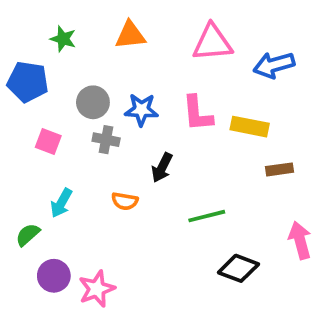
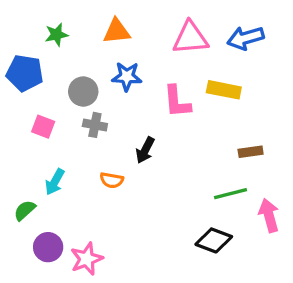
green star: (63, 39) -> (56, 35), turned -30
blue arrow: (274, 65) -> (246, 38), moved
blue star: (141, 110) -> (127, 76), moved
yellow rectangle: (250, 127) -> (224, 90), moved
green line: (207, 216) -> (230, 194), moved

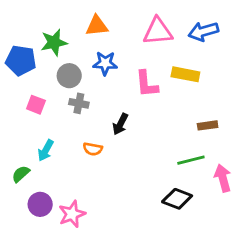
green star: (56, 35) -> (54, 42), moved, size x1.4

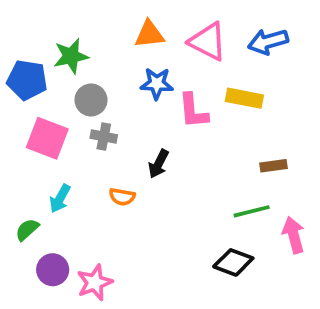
orange triangle: (97, 26) -> (149, 34), moved
pink triangle: (158, 31) -> (208, 42), turned 32
blue star: (105, 63) -> (157, 84), moved
pink square: (36, 105) -> (47, 138), size x1.6

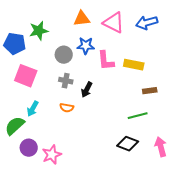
yellow rectangle: (244, 98) -> (134, 65), moved
gray circle: (91, 100) -> (64, 55), moved
gray cross: (104, 136) -> (66, 81), moved
green semicircle: (27, 230) -> (15, 126), size x1.5
pink arrow: (294, 235) -> (161, 147), moved

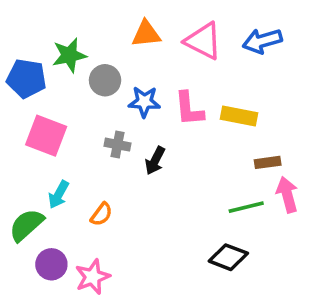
blue star: (86, 46) -> (144, 102), moved
gray circle: (64, 55) -> (105, 80), moved
orange semicircle: (67, 108) -> (101, 214), moved, turned -64
pink arrow: (161, 147) -> (287, 195), moved

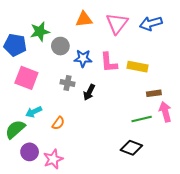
pink triangle: (203, 41) -> (117, 23), turned 40
cyan arrow: (59, 195) -> (34, 112), turned 35

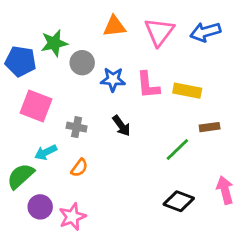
gray cross: (68, 83) -> (77, 127), moved
black arrow: (89, 92) -> (121, 126), turned -63
pink arrow: (165, 112) -> (225, 190), moved
green line: (142, 119) -> (177, 149), moved, turned -30

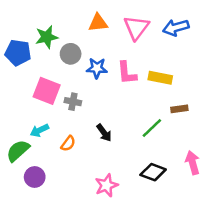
pink square: (36, 106) -> (47, 91), moved
black arrow: (121, 126) -> (104, 133), moved
gray cross: (77, 127) -> (73, 102), moved
pink star: (72, 217) -> (106, 185), moved

